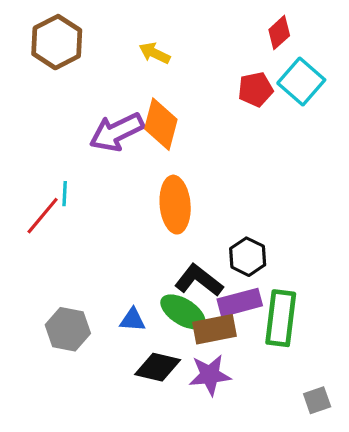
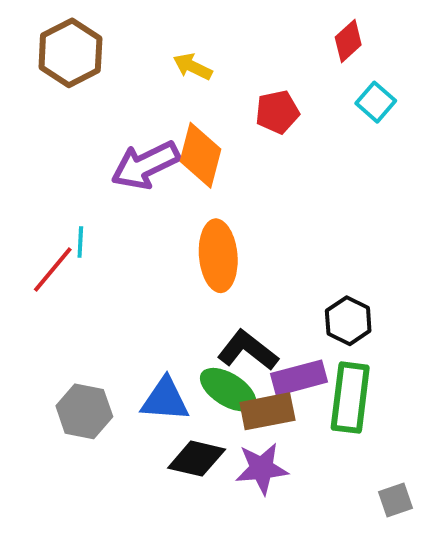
cyan square: (301, 82) -> (376, 102), size x0.7
red pentagon: (256, 89) -> (277, 112), moved
black hexagon: (248, 257) -> (348, 321), moved
blue triangle: (132, 320) -> (165, 400), size x1.5

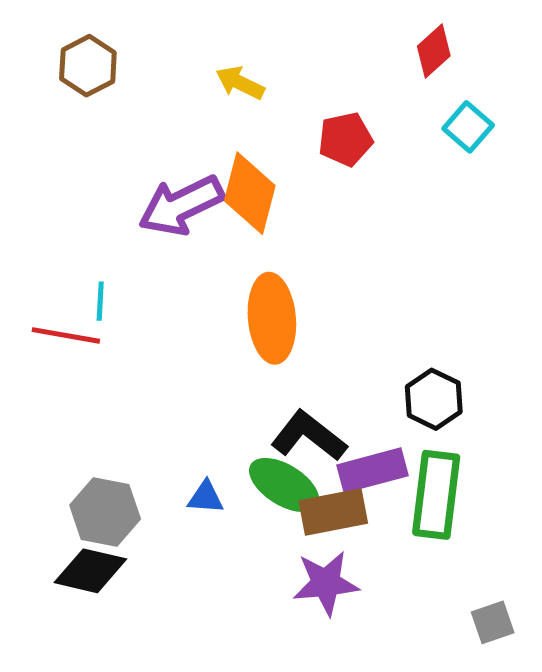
brown hexagon: (70, 53) -> (88, 66), size x0.7
red line: (53, 270) -> (66, 335), turned 60
blue triangle: (165, 400) -> (206, 497), size x0.6
black diamond: (197, 459) -> (90, 571), moved

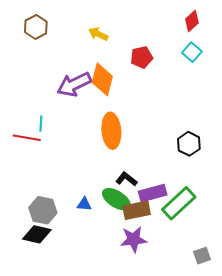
red diamond: (434, 51) -> (192, 21), moved
black hexagon: (434, 399) -> (189, 144), moved
black L-shape: (309, 436) -> (126, 179), size x0.7
green rectangle: (436, 495) -> (179, 203), turned 40

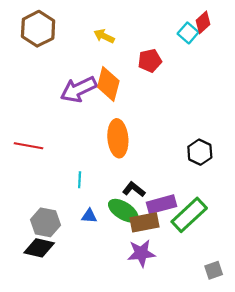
brown hexagon: (36, 27) -> (38, 29), size x1.4
cyan square: (192, 52) -> (188, 33), moved
cyan line: (41, 124) -> (80, 180), moved

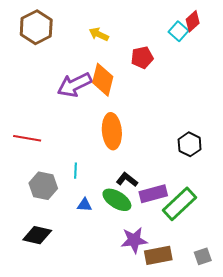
gray hexagon: (46, 222) -> (43, 186), moved
brown rectangle: (144, 222) -> (158, 255), moved

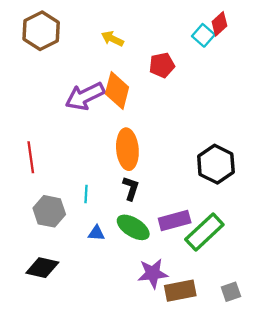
red line: (27, 138) -> (31, 157), turned 72
black hexagon: (190, 144) -> (216, 164), size x1.4
black L-shape: (127, 180) -> (131, 188), moved, turned 70

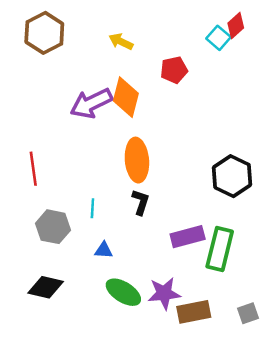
green ellipse: (133, 227) -> (123, 292), moved
green rectangle: (204, 232) -> (220, 249), turned -33

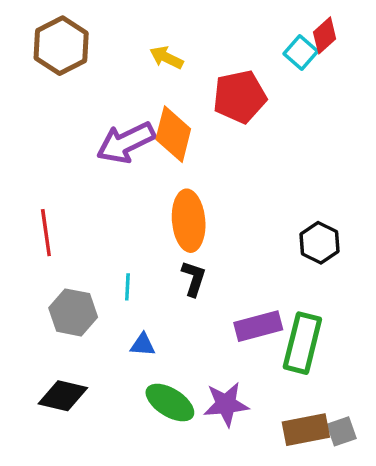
red pentagon: (174, 70) -> (240, 97), size x1.4
black hexagon: (232, 176) -> (319, 243), size x0.7
brown rectangle: (194, 312) -> (306, 430), moved

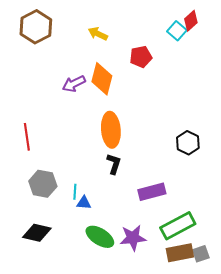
red pentagon: (240, 97) -> (141, 57), size x0.7
purple arrow: (126, 143) -> (74, 84), size x0.7
cyan line: (127, 287) -> (75, 192), moved
green rectangle: (302, 343) -> (178, 226), moved, turned 48

